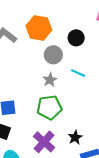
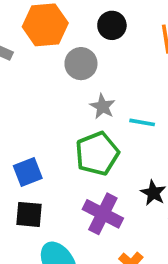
cyan line: (78, 73) -> (142, 122), moved
gray star: (50, 80) -> (103, 106), moved

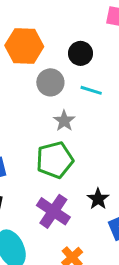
cyan line: (142, 122) -> (91, 90), moved

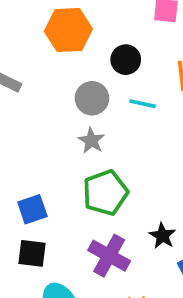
orange hexagon: (24, 46) -> (68, 30), moved
gray star: (64, 121) -> (91, 141), moved

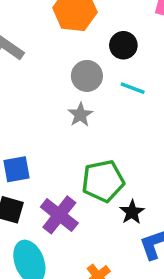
green pentagon: (105, 193) -> (103, 181), moved
purple cross: (109, 256) -> (59, 215), moved

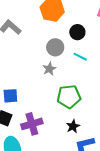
green pentagon: (103, 181) -> (69, 97), moved
purple cross: (59, 215) -> (32, 124), turned 30

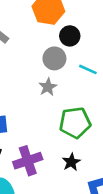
black circle: (77, 32) -> (70, 36), moved
black star: (73, 126) -> (71, 162), moved

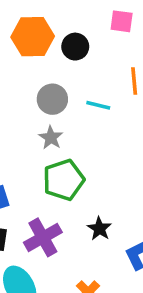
black circle: (70, 36) -> (75, 47), moved
green pentagon: (75, 123) -> (64, 180), moved

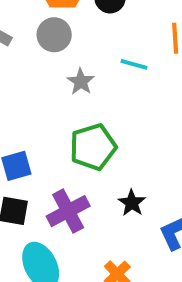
gray circle: (52, 99) -> (54, 35), moved
gray star: (51, 138) -> (81, 82), moved

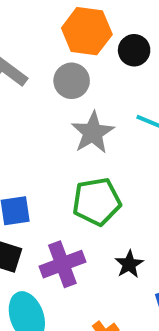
gray star: (81, 82) -> (93, 133), size x1.5

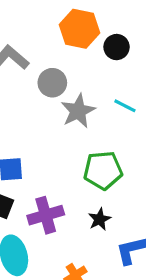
gray circle: (72, 81) -> (52, 83), moved
green pentagon: (97, 202) -> (103, 170), moved

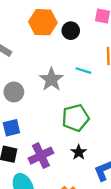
gray circle: (52, 83) -> (14, 92), moved

